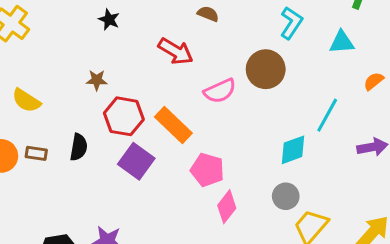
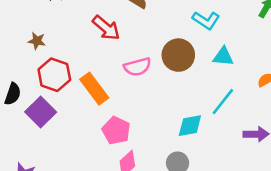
cyan L-shape: (291, 23) -> (206, 20), turned 80
cyan triangle: (342, 42) -> (223, 57), moved
purple square: (136, 161) -> (41, 112), moved

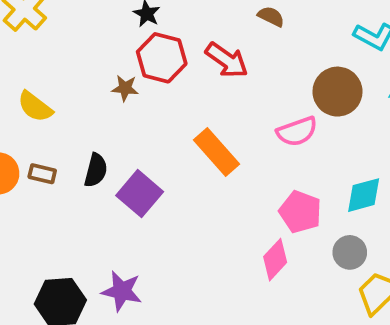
pink semicircle: (137, 67) -> (297, 131), moved
red hexagon: (54, 75) -> (162, 58), moved
pink pentagon: (116, 130) -> (300, 212), moved

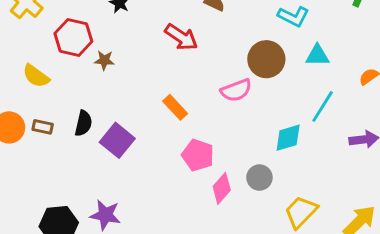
red hexagon: (162, 58) -> (73, 37), moved
orange rectangle: (217, 152) -> (175, 107), size x0.7
pink pentagon: (300, 212) -> (198, 155), moved
gray circle: (350, 252) -> (259, 178), moved

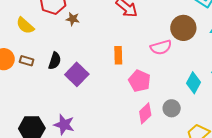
orange rectangle: (175, 107) -> (118, 55), turned 36
cyan diamond: (288, 138) -> (193, 83), turned -50
pink pentagon: (198, 155) -> (139, 81), moved

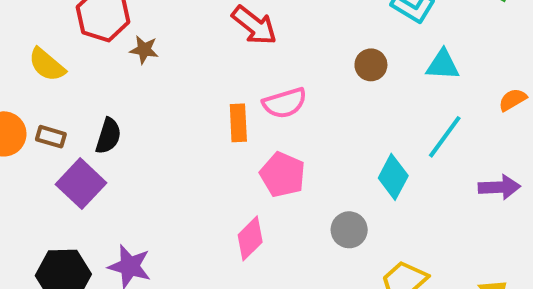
brown circle: (183, 28) -> (371, 65), size x0.6
pink semicircle: (161, 47) -> (285, 103), moved
purple square: (77, 74) -> (81, 184), moved
pink diamond: (145, 113) -> (250, 238), moved

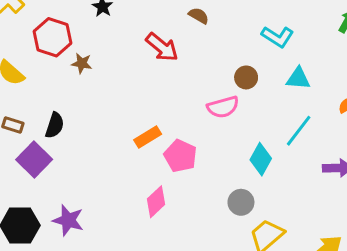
pink semicircle: (285, 103) -> (223, 107), moved
orange rectangle: (238, 123) -> (148, 137), moved, turned 60
gray circle: (349, 230) -> (241, 202), moved

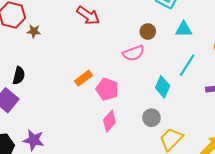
pink diamond: (156, 202) -> (109, 121), moved

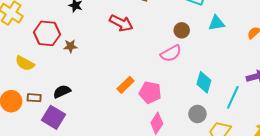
cyan line: (187, 65) -> (233, 97), moved
black semicircle: (19, 76) -> (62, 91), turned -120

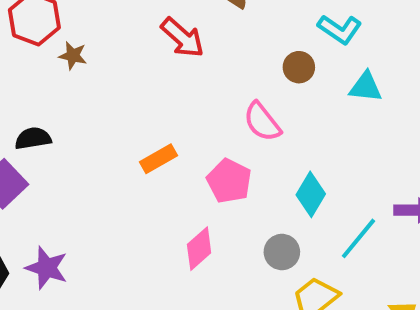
brown circle: (182, 30) -> (299, 67), moved
pink semicircle: (171, 53) -> (262, 122), turned 65
pink pentagon: (150, 92) -> (229, 181), moved

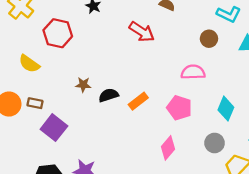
brown star: (73, 56) -> (83, 85), moved
pink semicircle: (262, 122) -> (193, 72), turned 135
black semicircle: (33, 138) -> (109, 95), moved

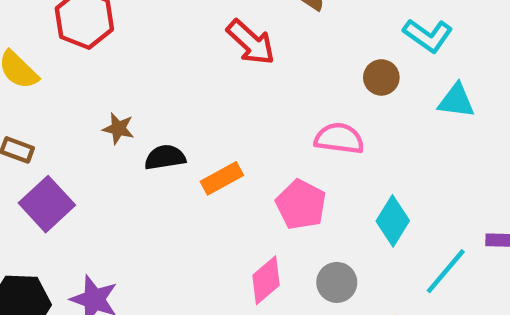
gray circle: (215, 143) -> (337, 282), moved

